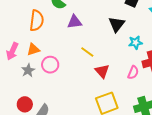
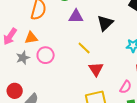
black triangle: (117, 24) -> (105, 23), moved
pink semicircle: (133, 72) -> (126, 87), moved

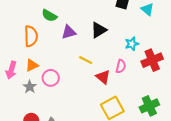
black triangle: (105, 23) -> (99, 30), turned 30
pink semicircle: (126, 87) -> (121, 66), moved

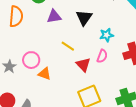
black triangle: (99, 30) -> (84, 18), turned -30
cyan star: (132, 44) -> (107, 35), moved
orange triangle: (32, 65) -> (45, 74), moved, turned 40

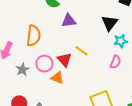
orange semicircle: (16, 16) -> (34, 36), moved
black triangle: (84, 18) -> (110, 23), moved
red triangle: (83, 65) -> (64, 60), moved

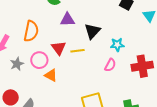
black triangle: (110, 23) -> (92, 31), moved
yellow line: (82, 51) -> (77, 51), turned -48
red triangle: (64, 60) -> (59, 48), moved

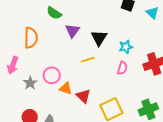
purple triangle: (67, 20) -> (72, 31), turned -42
orange semicircle: (31, 31) -> (31, 38), moved
red triangle: (59, 48) -> (83, 96), moved

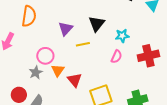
purple triangle: (72, 31) -> (65, 29), moved
gray star: (30, 83) -> (36, 72), moved
orange triangle: (66, 88) -> (58, 70), turned 40

